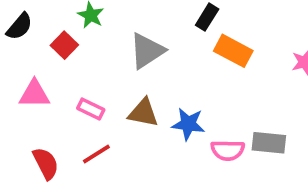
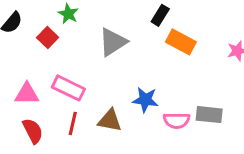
pink triangle: (34, 94) -> (27, 94), moved
pink rectangle: (91, 109) -> (68, 88), size x1.5
brown triangle: (143, 113) -> (110, 120), moved
red line: (96, 154) -> (73, 123), turned -45

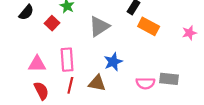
pink rectangle: (68, 88) -> (67, 60), turned 60
blue star: (145, 100) -> (113, 62), moved, turned -30

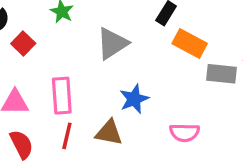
red square: (52, 23) -> (23, 43), moved
gray rectangle: (169, 79) -> (221, 74), moved

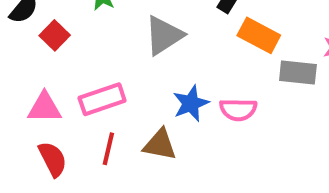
pink rectangle: (62, 96) -> (102, 99), turned 75
pink semicircle: (185, 133) -> (238, 110), moved

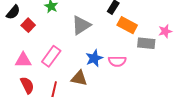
pink rectangle: (102, 99) -> (51, 56), turned -35
red line: (108, 149) -> (54, 89), moved

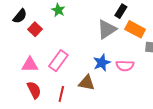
gray triangle: (81, 25) -> (107, 29), moved

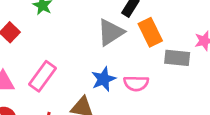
orange rectangle: (135, 29) -> (150, 32), turned 36

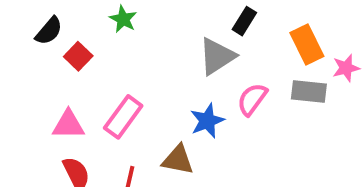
orange rectangle: (150, 32) -> (307, 45), moved
pink semicircle: (136, 83) -> (252, 99), moved, turned 125

